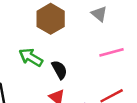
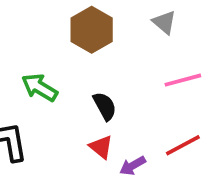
green arrow: (31, 57) -> (40, 87), moved

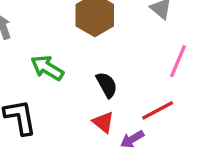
pink line: (183, 80) -> (178, 61), turned -52
red line: (183, 145) -> (158, 110), moved

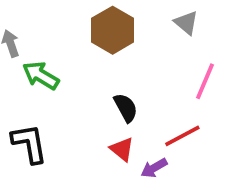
green arrow: (47, 68) -> (41, 76), moved

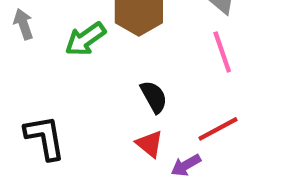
green arrow: (41, 76) -> (85, 39), moved, turned -66
pink line: (205, 81) -> (222, 52), moved, turned -42

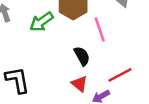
pink line: (222, 52) -> (100, 29), moved

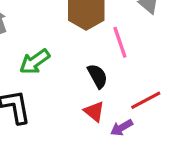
green arrow: (41, 22) -> (35, 62), moved

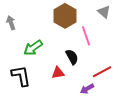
red triangle: (94, 112) -> (58, 73), moved, turned -48

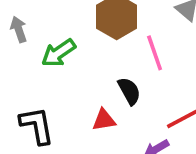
green arrow: (33, 48) -> (59, 53), moved

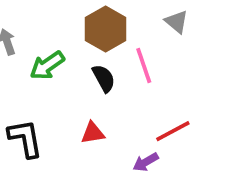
black semicircle: (129, 91) -> (104, 78), moved

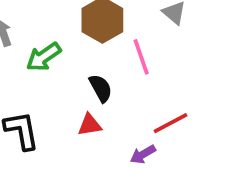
black semicircle: (104, 78) -> (101, 88), moved

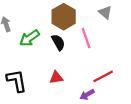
black semicircle: (101, 88) -> (58, 42), moved

